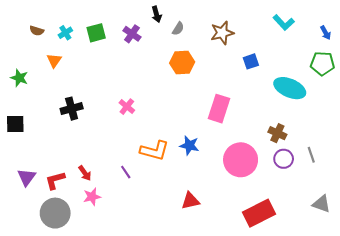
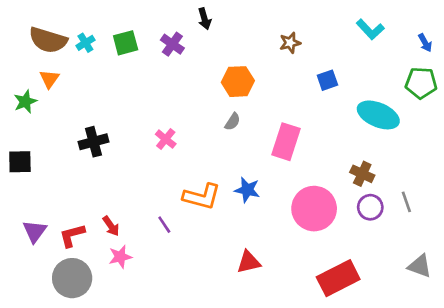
gray semicircle: (178, 29) -> (233, 122), moved
brown semicircle: (37, 31) -> (48, 40), size x2.0
brown star: (222, 33) -> (290, 43), size x0.7
orange triangle: (54, 60) -> (49, 79), moved
green star: (19, 78) -> (25, 102), turned 30

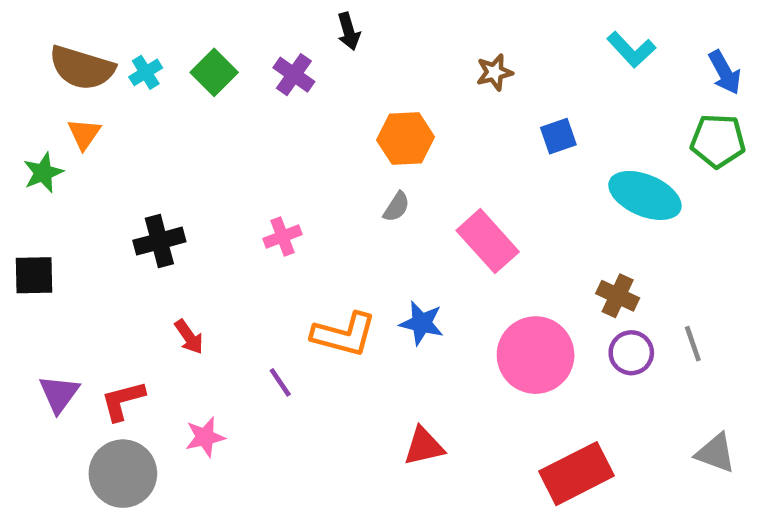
green square: (126, 43) -> (214, 72), turned -30
blue arrow: (425, 43) -> (725, 72), size x1.4
pink cross: (166, 139) -> (282, 236), turned 30
pink rectangle: (286, 142) -> (488, 241), turned -60
red arrow: (111, 226) -> (189, 337), moved

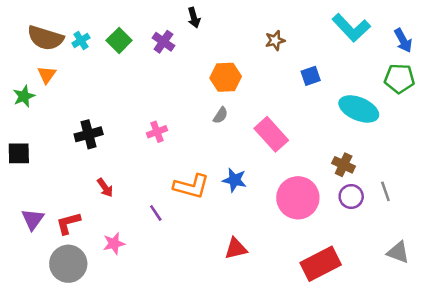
cyan L-shape: (631, 50) -> (351, 28), size x1.4

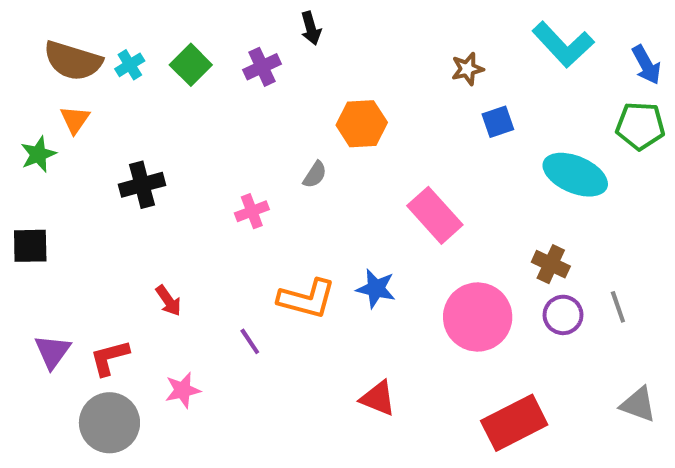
brown star: (275, 40) -> (467, 69), moved
purple cross: (163, 42) -> (262, 67), turned 30
gray semicircle: (220, 115) -> (315, 175), moved
black cross: (89, 134) -> (142, 185), moved
red triangle: (236, 249) -> (378, 398), turned 35

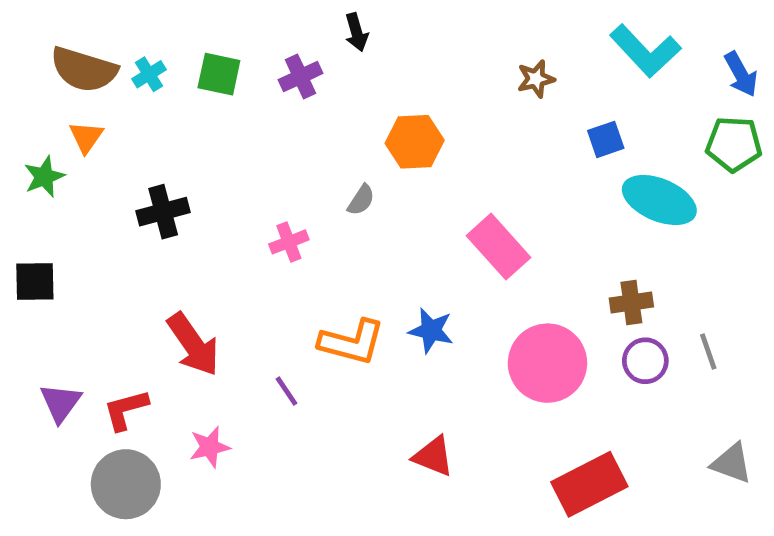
green square: (191, 65) -> (219, 74), turned -33
blue square: (498, 122) -> (606, 139), moved
brown cross: (551, 264) -> (631, 303), turned -33
red arrow: (168, 301) -> (193, 344), size x1.8

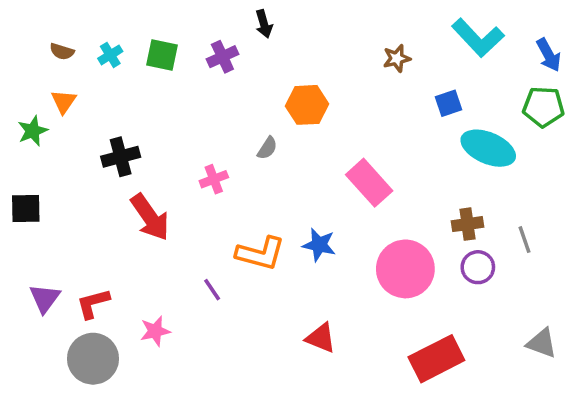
brown semicircle: (84, 70) -> (62, 51), size x0.5
red arrow: (193, 344) -> (150, 217), moved
gray line: (708, 351) -> (524, 240), moved

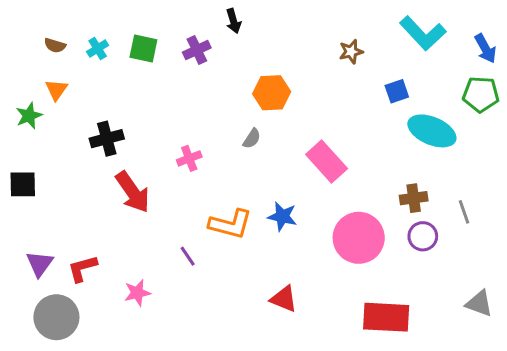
gray semicircle: (267, 148) -> (252, 139), moved
gray circle: (93, 359) -> (56, 317), moved
red rectangle: (436, 359) -> (386, 317), turned 30

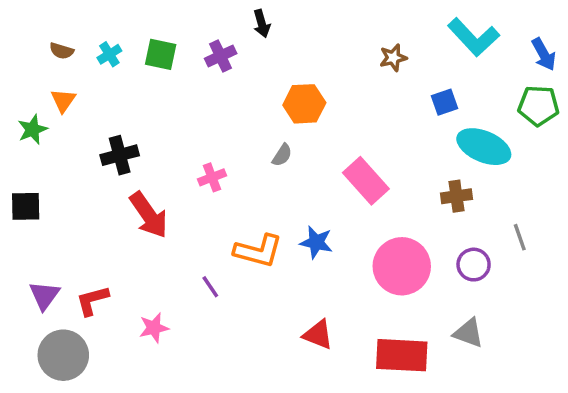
brown cross: (414, 198) -> (456, 196), moved
gray triangle: (479, 303) -> (468, 333), moved
red rectangle: (386, 317) -> (402, 355), moved

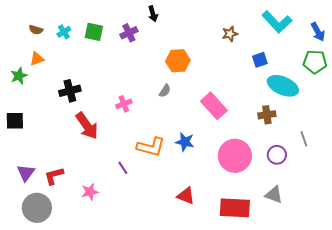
orange triangle: (63, 100) -> (37, 59), turned 35

